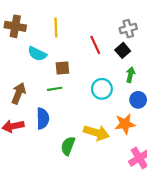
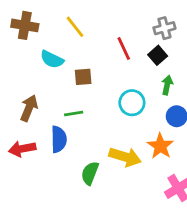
yellow line: (56, 27) -> (75, 27), turned -36
green line: (55, 89) -> (74, 114), moved
orange star: (125, 124) -> (160, 146), turned -30

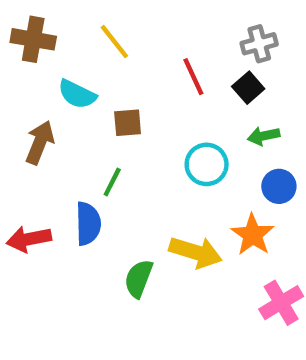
green arrow: (167, 85) -> (264, 136), turned -114
brown arrow: (29, 108) -> (40, 142), moved
green line: (74, 114) -> (112, 182), turned -54

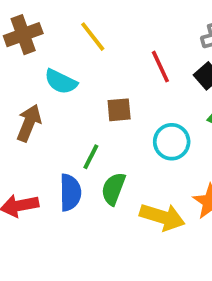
brown cross: (33, 39) -> (23, 35), turned -30
brown square: (128, 123) -> (119, 110), moved
green semicircle: (139, 279) -> (113, 189), moved

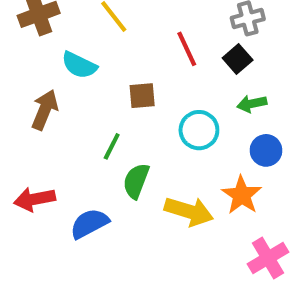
blue semicircle: (70, 192) -> (89, 224), moved, turned -117

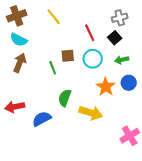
cyan semicircle: (79, 65) -> (19, 40), moved
cyan circle: (199, 130) -> (93, 59), moved
green line: (112, 146) -> (53, 68), moved, turned -48
orange star: (242, 195) -> (106, 87), moved

